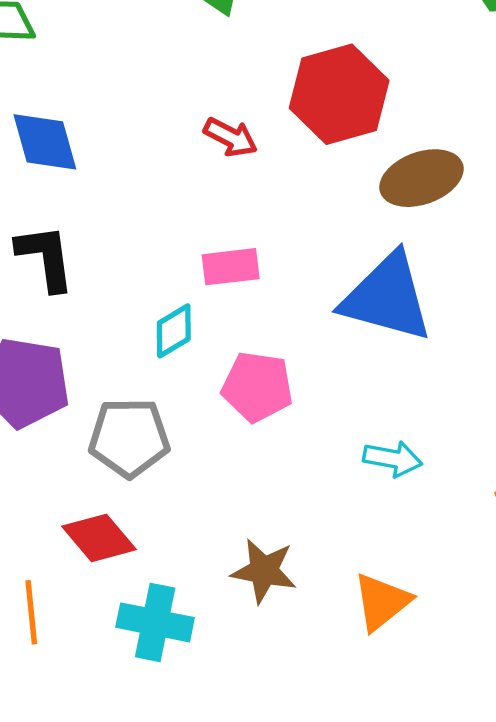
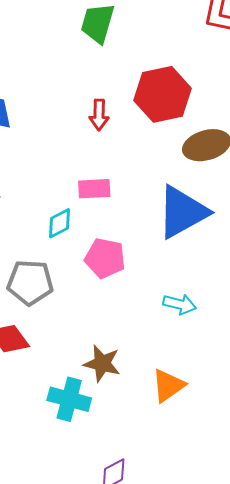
red arrow: (231, 137) -> (99, 115), turned 60
blue triangle: (387, 297) -> (182, 212), turned -48
cyan cross: (155, 622) -> (69, 399), moved

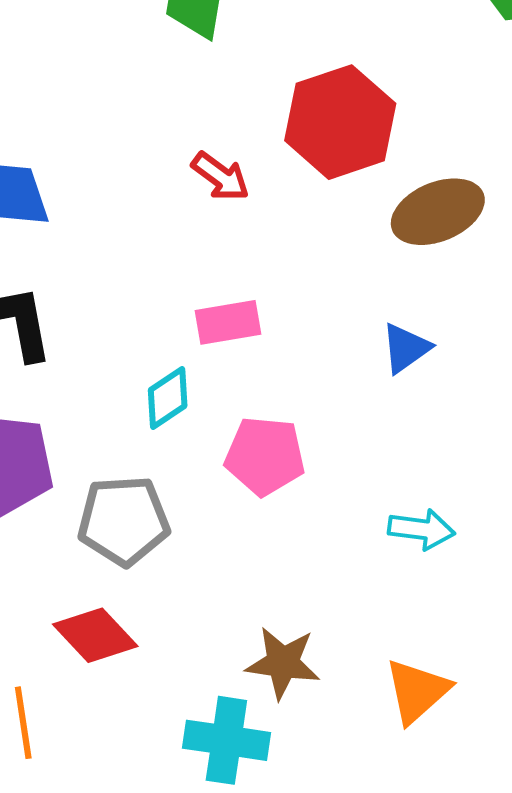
red arrow: (99, 115) -> (221, 177), turned -48
blue triangle: (182, 212) -> (406, 348), size x0.5

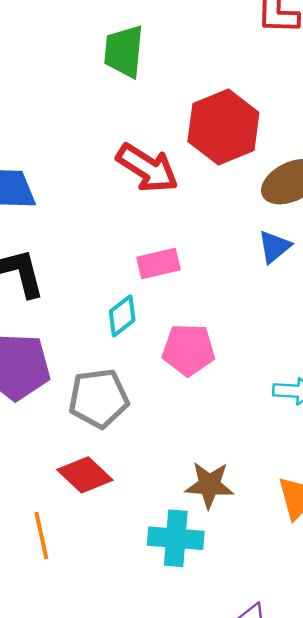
red arrow: (221, 177) -> (147, 168), size x1.6
blue triangle: (406, 348) -> (274, 247), moved

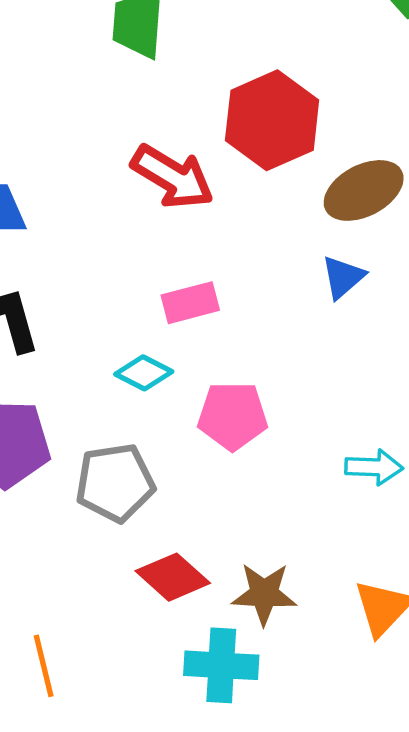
cyan diamond: (122, 316) -> (144, 373), turned 66
red diamond: (85, 475) -> (173, 577), moved

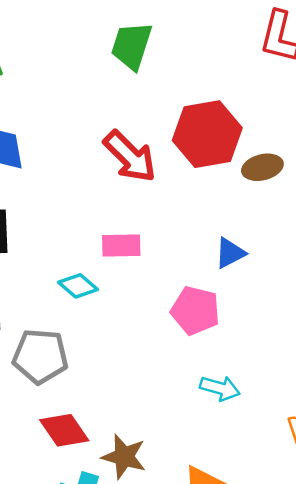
brown ellipse: (364, 190) -> (262, 167), moved, size x0.7
pink pentagon: (233, 416) -> (195, 310), moved

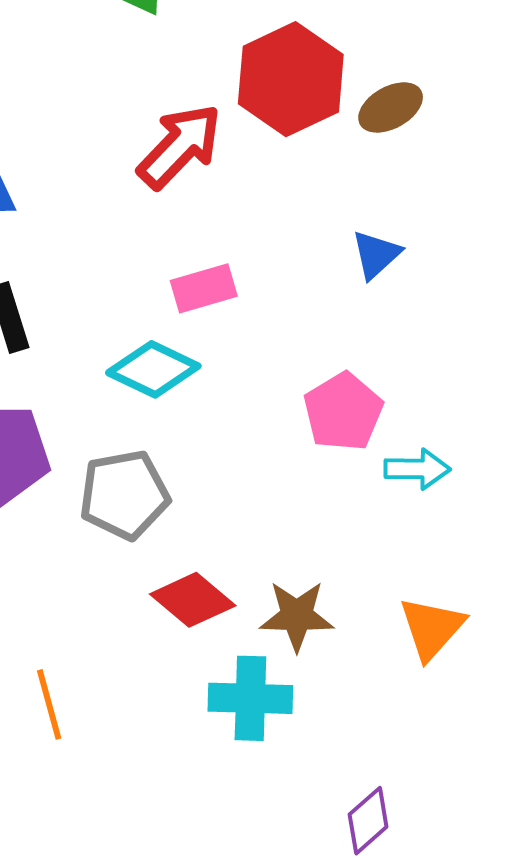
red arrow: (130, 156) -> (180, 146), turned -76
cyan diamond: (78, 286) -> (153, 369), size x1.4
pink pentagon: (195, 310) -> (343, 412), moved, turned -30

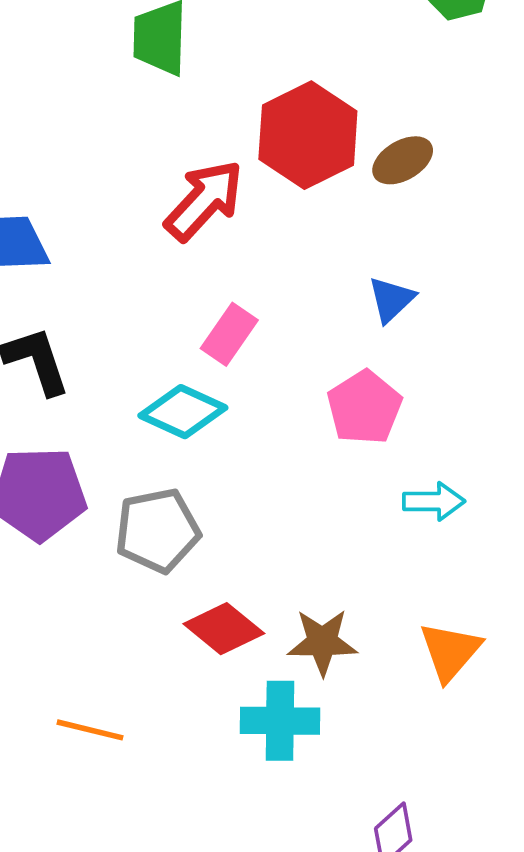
pink rectangle: (204, 288) -> (229, 334), turned -38
pink pentagon: (343, 412) -> (364, 407), moved
orange line: (49, 704) -> (90, 730), turned -60

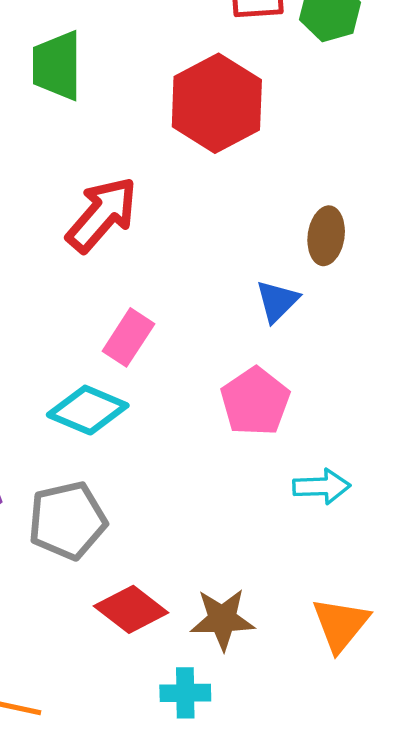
red hexagon: (308, 135) -> (217, 103), moved
brown ellipse: (403, 160) -> (326, 236), moved, turned -50
cyan cross: (280, 721) -> (185, 693), size x0.7

